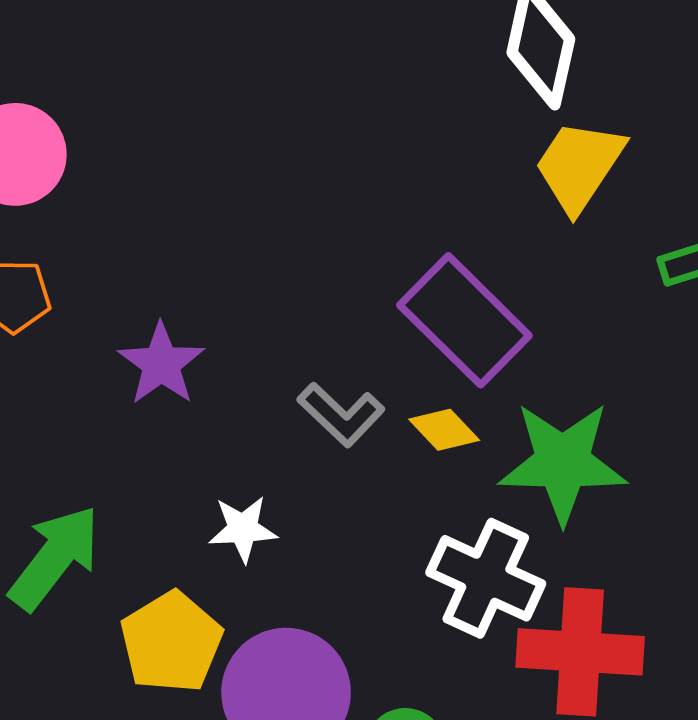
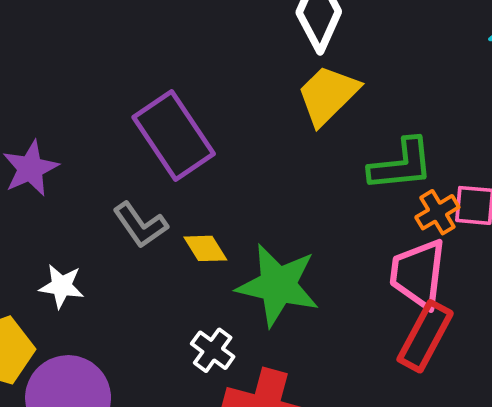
purple rectangle: (464, 320) -> (174, 136), moved
white cross: (486, 578) -> (213, 350), size x0.6

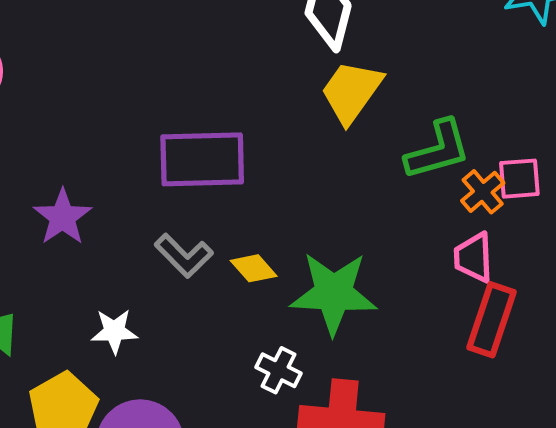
purple rectangle: (174, 136) -> (202, 159), turned -48
pink trapezoid: (418, 274) -> (474, 257), size x0.7

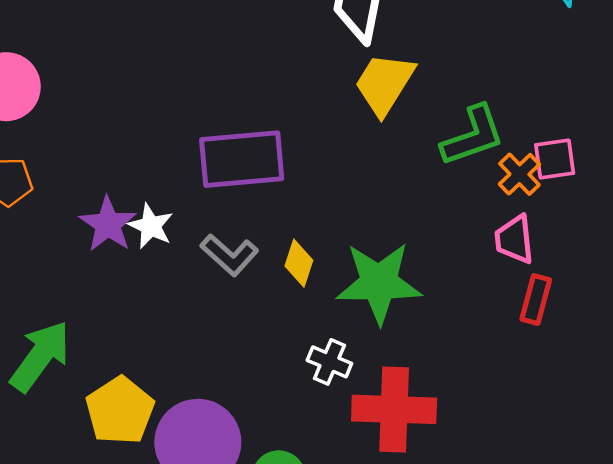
yellow diamond: (254, 268) -> (299, 263), turned 63
red rectangle: (491, 320) -> (536, 299), size x0.7
white star: (114, 331) -> (151, 226), moved, turned 30

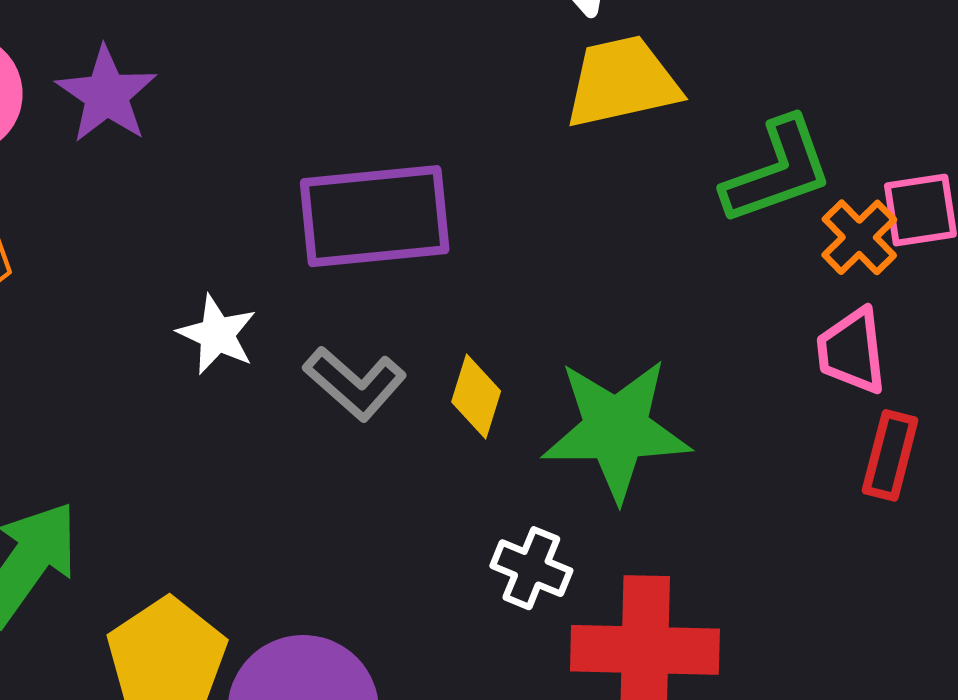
yellow trapezoid: (384, 84) -> (622, 82), turned 46
purple star: (108, 224) -> (107, 95), moved

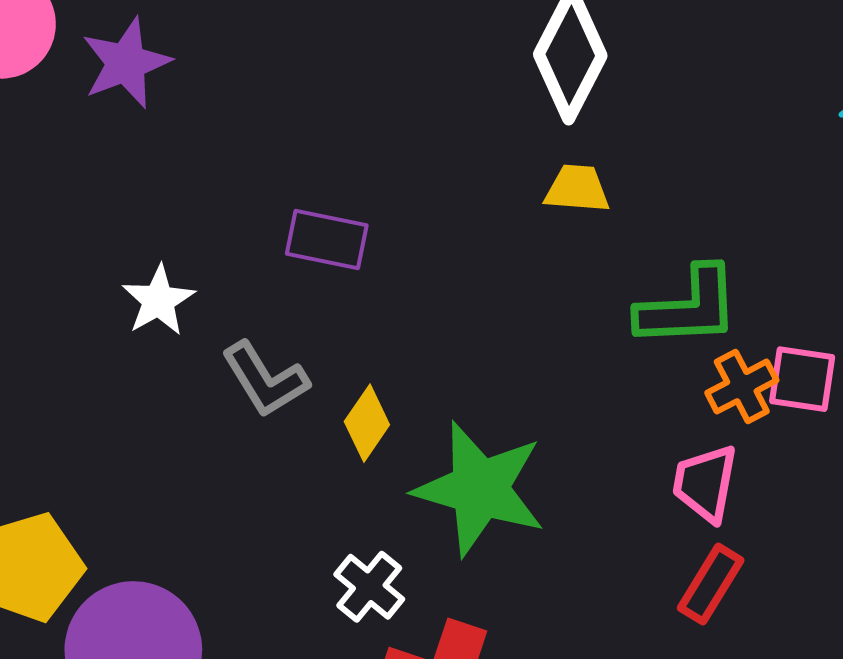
yellow trapezoid: (622, 82) -> (577, 189), size x0.6
purple rectangle: (375, 216) -> (327, 240), size x0.6

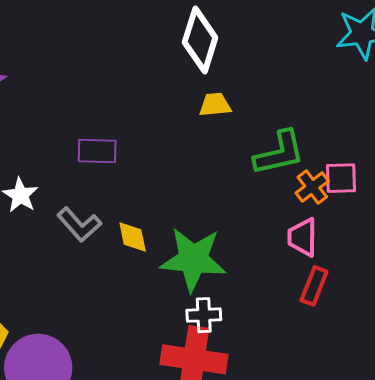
yellow diamond: (367, 423) -> (133, 237), turned -36
white cross: (369, 587) -> (204, 315), moved, turned -32

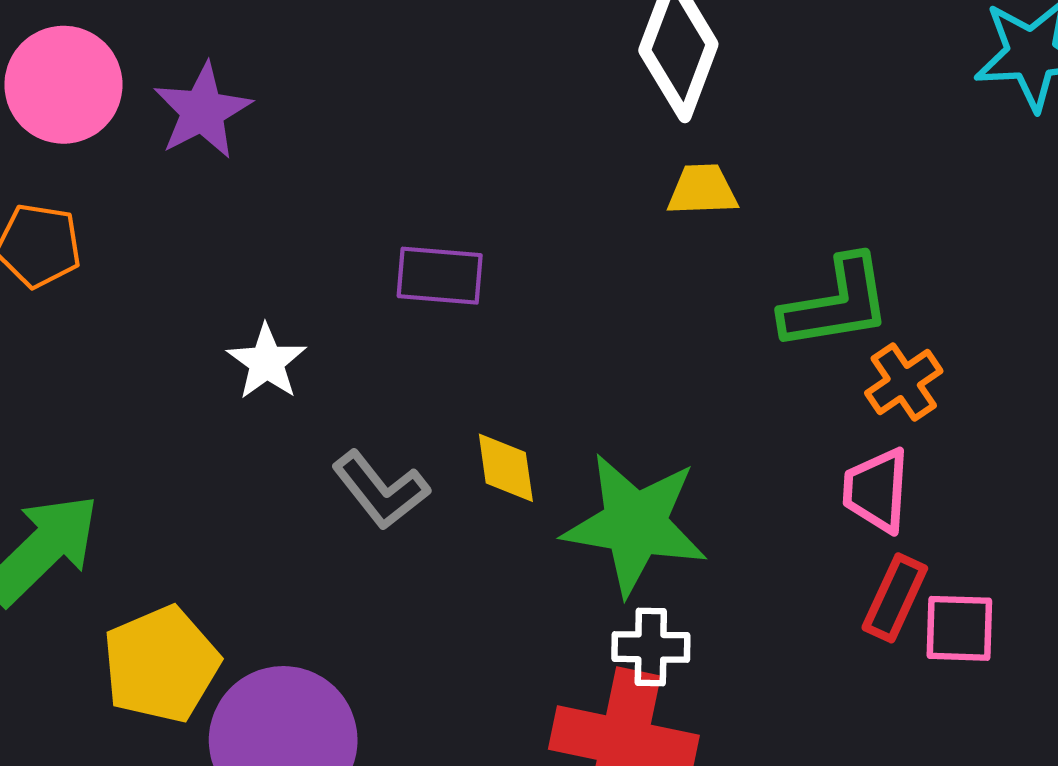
pink square: (341, 178) -> (959, 628), moved
gray L-shape: (79, 225) -> (381, 490), moved

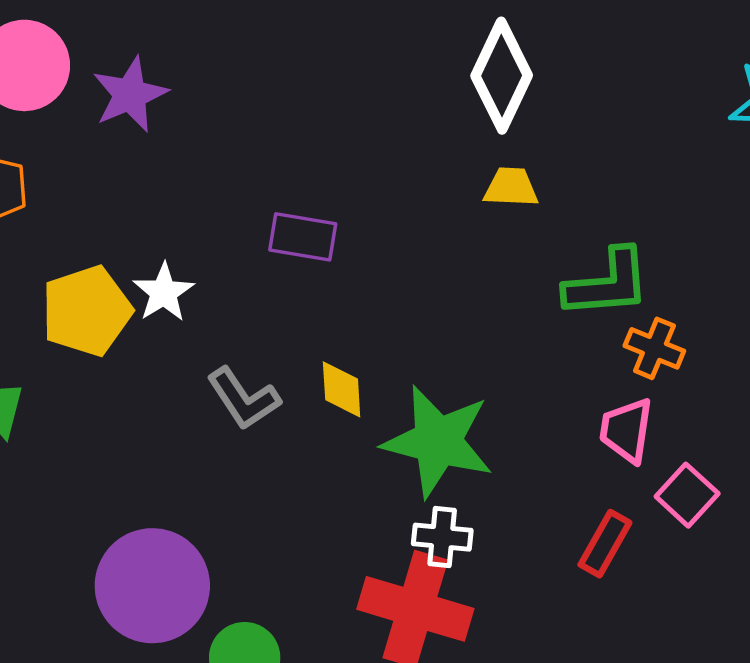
orange cross: (904, 382) -> (654, 348), turned -38
red rectangle: (895, 598) -> (605, 544), moved
pink square: (959, 628) -> (687, 495), moved, turned 36
yellow pentagon: (161, 664) -> (87, 311), moved

